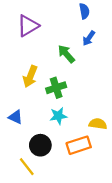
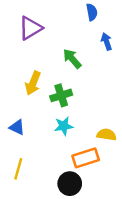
blue arrow: (89, 38) -> (106, 42), moved, turned 126
black circle: (40, 145) -> (70, 184), moved
yellow line: (27, 167) -> (18, 169), moved, turned 54

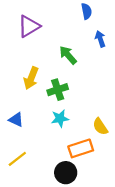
yellow semicircle: (106, 135) -> (100, 127), turned -132
yellow line: (18, 169) -> (17, 159), turned 36

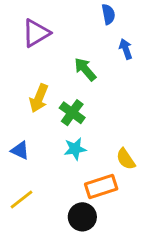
green cross: (58, 90) -> (72, 113), turned -36

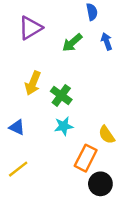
green arrow: (85, 69) -> (72, 43), moved, turned -90
orange rectangle: (101, 186) -> (86, 158), turned -45
black circle: (82, 217) -> (100, 184), moved

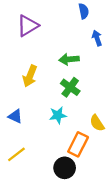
green arrow: (72, 43) -> (69, 59), moved, turned 36
green cross: (61, 95) -> (70, 87), moved
black circle: (100, 184) -> (65, 168), moved

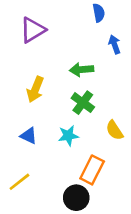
blue triangle: (15, 116) -> (29, 136), moved
yellow semicircle: (97, 123) -> (115, 130), moved

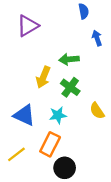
yellow arrow: (35, 89) -> (43, 77), moved
blue triangle: (29, 136) -> (24, 115), size x1.5
orange rectangle: (92, 170) -> (50, 144), moved

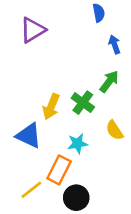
green arrow: (69, 59) -> (109, 81), moved, turned 132
yellow arrow: (43, 77) -> (51, 107), moved
cyan star: (58, 115) -> (78, 144), moved
yellow line: (16, 154) -> (31, 190), moved

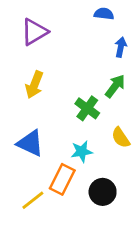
blue semicircle: (99, 13) -> (104, 14), turned -72
blue arrow: (115, 44) -> (121, 47), turned 30
yellow arrow: (51, 107) -> (34, 85), moved
black circle: (76, 198) -> (103, 192), moved

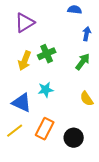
green cross: (87, 108) -> (47, 54), moved, turned 30
cyan star: (82, 152) -> (46, 90), moved
yellow line: (33, 200) -> (15, 131), moved

